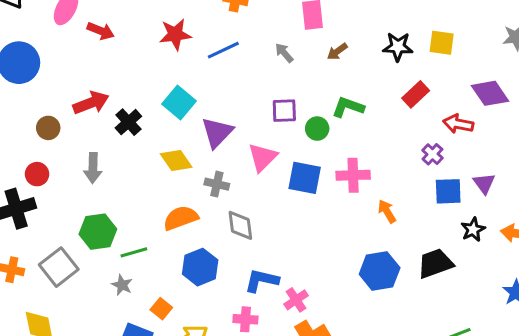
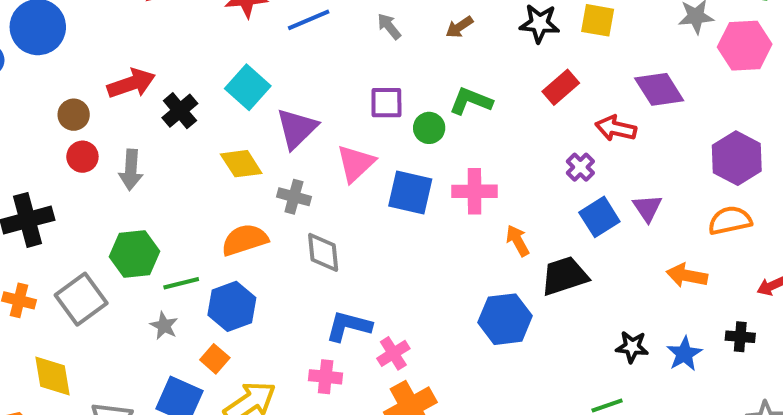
red circle: (37, 174) -> (82, 157), moved
blue square: (448, 191) -> (599, 217), turned -32
black star: (473, 229) -> (632, 347), moved, turned 30
black trapezoid: (435, 263) -> (564, 276), moved
blue hexagon: (200, 267) -> (232, 306), moved

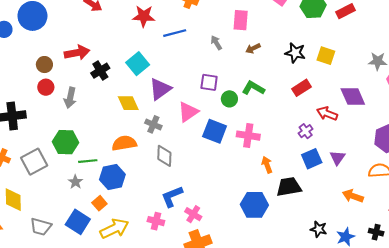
blue L-shape: (349, 326) -> (172, 196), turned -45
pink cross: (393, 353) -> (193, 214), turned -35

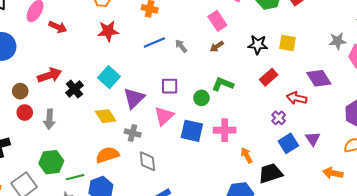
pink rectangle: (241, 20) -> (217, 21), moved, turned -30
blue line: (175, 33) -> (154, 42), moved
purple square: (209, 82) -> (170, 86), moved

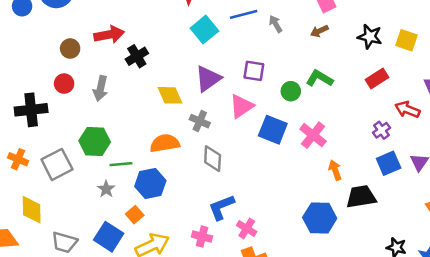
cyan square: (109, 77) -> (204, 30), moved
red circle: (25, 113) -> (64, 84), moved
pink cross: (225, 130) -> (313, 135), turned 30

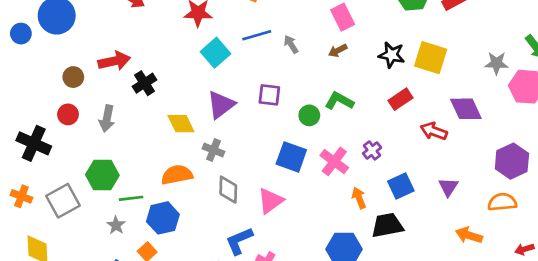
yellow square: (406, 40) -> (431, 58), size x1.4
pink triangle: (241, 106) -> (270, 201), moved
black cross: (31, 110) -> (34, 143), turned 32
purple cross: (381, 130) -> (372, 150), moved
blue square: (389, 163) -> (401, 186), moved

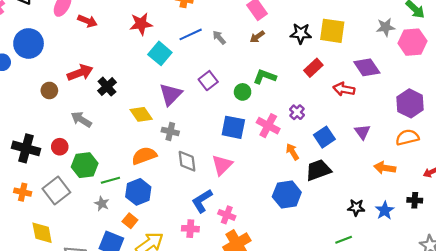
purple square: (269, 95) -> (208, 81), turned -36
red circle: (68, 114) -> (60, 147), moved
gray arrow: (107, 119) -> (81, 119), turned 120

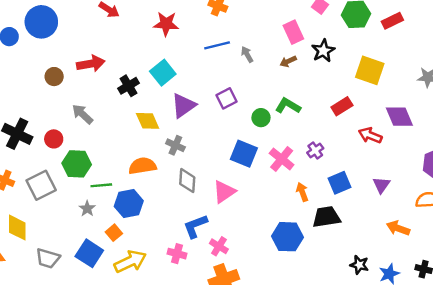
black star: (301, 33) -> (323, 51), moved, turned 30
cyan square: (160, 53) -> (163, 73), moved
black cross: (107, 87) -> (128, 86), moved

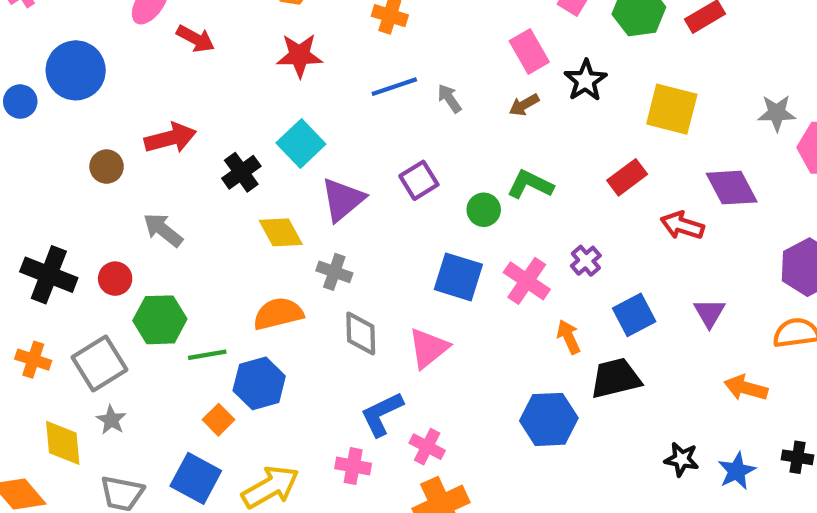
gray star: (87, 209) -> (111, 420), moved
orange square: (114, 233) -> (219, 420), moved

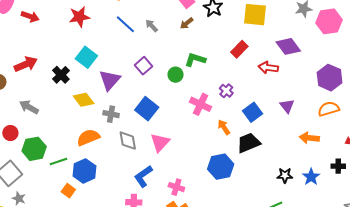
blue line: (394, 87) -> (125, 24), turned 70
blue square: (458, 277) -> (147, 109), moved, turned 30
pink cross: (427, 447) -> (176, 187), moved

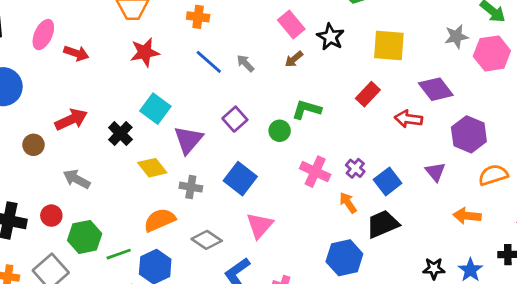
purple hexagon: (330, 78) -> (469, 134), moved
purple cross: (226, 91) -> (355, 168), moved
gray diamond: (128, 141) -> (207, 240), moved, turned -45

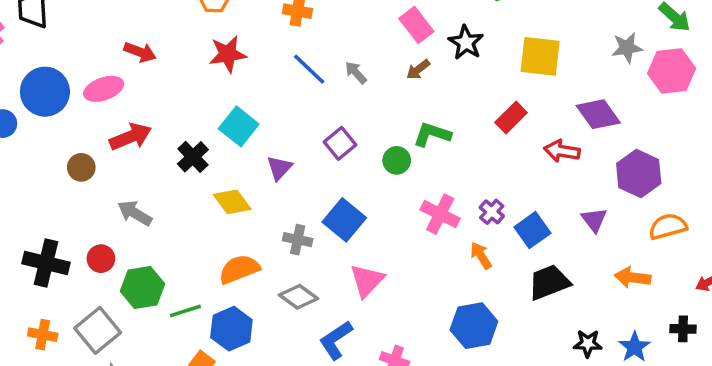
pink ellipse: (43, 35) -> (104, 89), moved, turned 44
purple triangle: (188, 140) -> (279, 168), size x0.7
gray cross: (191, 187) -> (298, 240), moved
black trapezoid: (383, 224) -> (549, 282), moved

